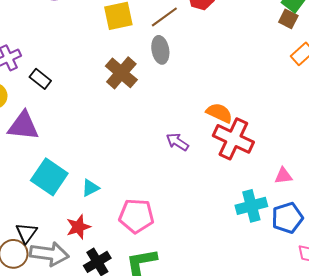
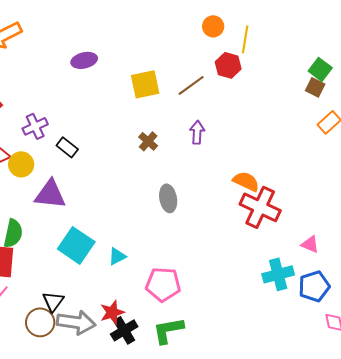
gray ellipse: (160, 50) -> (168, 198), moved
brown cross: (121, 73) -> (148, 141), size x0.6
purple arrow: (177, 142) -> (197, 132), moved, turned 60
pink triangle: (283, 176) -> (310, 244), turned 30
red star: (78, 227) -> (112, 312), moved

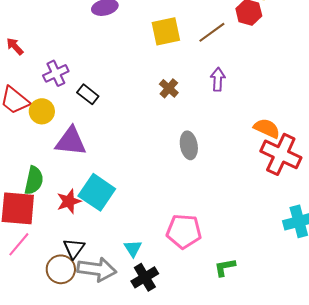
cyan triangle: (117, 256) -> (133, 248), moved, turned -36
red star: (112, 312) -> (69, 201), moved
green L-shape: (168, 330) -> (225, 267), moved, size x0.7

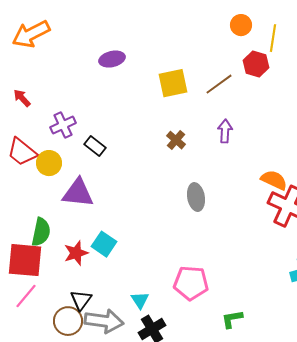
cyan square: (97, 192) -> (104, 244), size x0.7

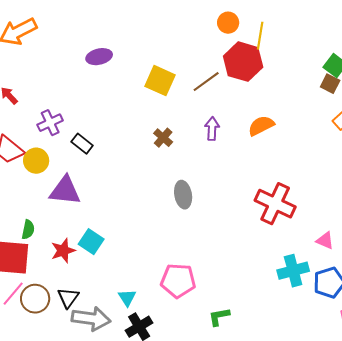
red hexagon: (256, 64) -> (243, 62), size x1.5
yellow square: (173, 83) -> (160, 81), turned 36
orange semicircle: (274, 180) -> (261, 126), moved, turned -52
green semicircle: (41, 232) -> (28, 230), size x0.7
brown circle: (68, 321) -> (35, 299), moved

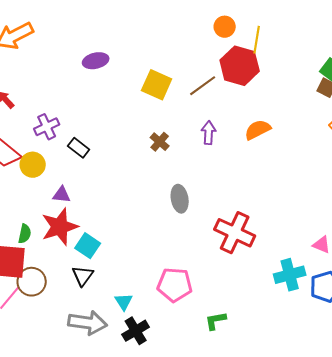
purple triangle: (65, 191) -> (62, 195), size x0.6
red cross: (275, 204) -> (235, 233), moved
red star: (63, 251) -> (60, 227), moved, size x1.5
black triangle: (68, 298) -> (83, 276), moved
brown circle: (35, 299) -> (32, 282), moved

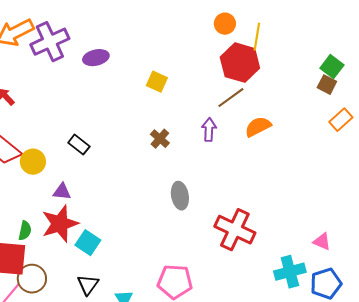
yellow square: (157, 85) -> (157, 82), size x0.7
brown line: (203, 86) -> (231, 98), moved
purple cross: (47, 127) -> (50, 42), moved, size x1.5
black triangle: (83, 276) -> (88, 285), moved

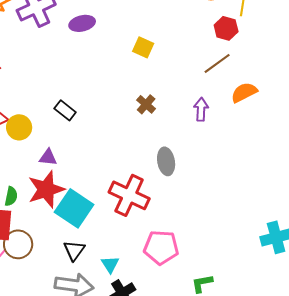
red hexagon: (240, 63) -> (226, 28), size x0.6
purple arrow: (209, 130) -> (201, 109), moved
red cross: (235, 230) -> (129, 195), moved
cyan square: (88, 243) -> (74, 208), size x1.5

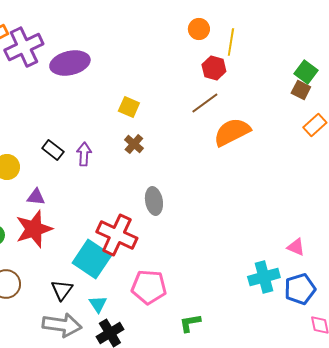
purple ellipse: (82, 23) -> (70, 63), size x1.5
yellow square: (143, 47) -> (129, 107), moved
orange semicircle: (244, 92) -> (232, 132), size x1.4
purple arrow: (201, 109) -> (84, 154), moved
cyan square: (74, 208) -> (92, 259), moved

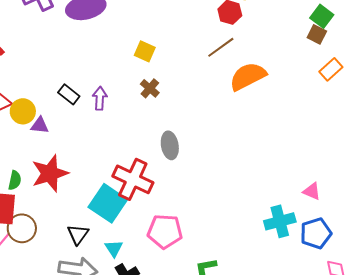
purple triangle: (36, 197) -> (40, 125), moved

